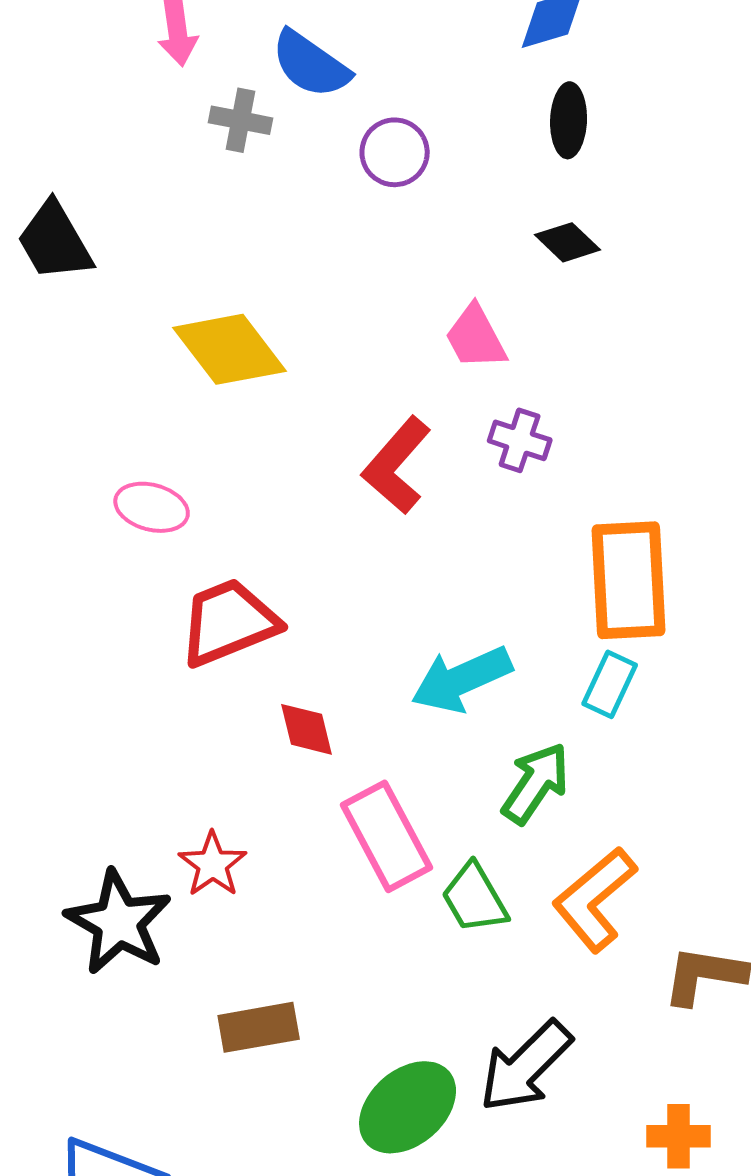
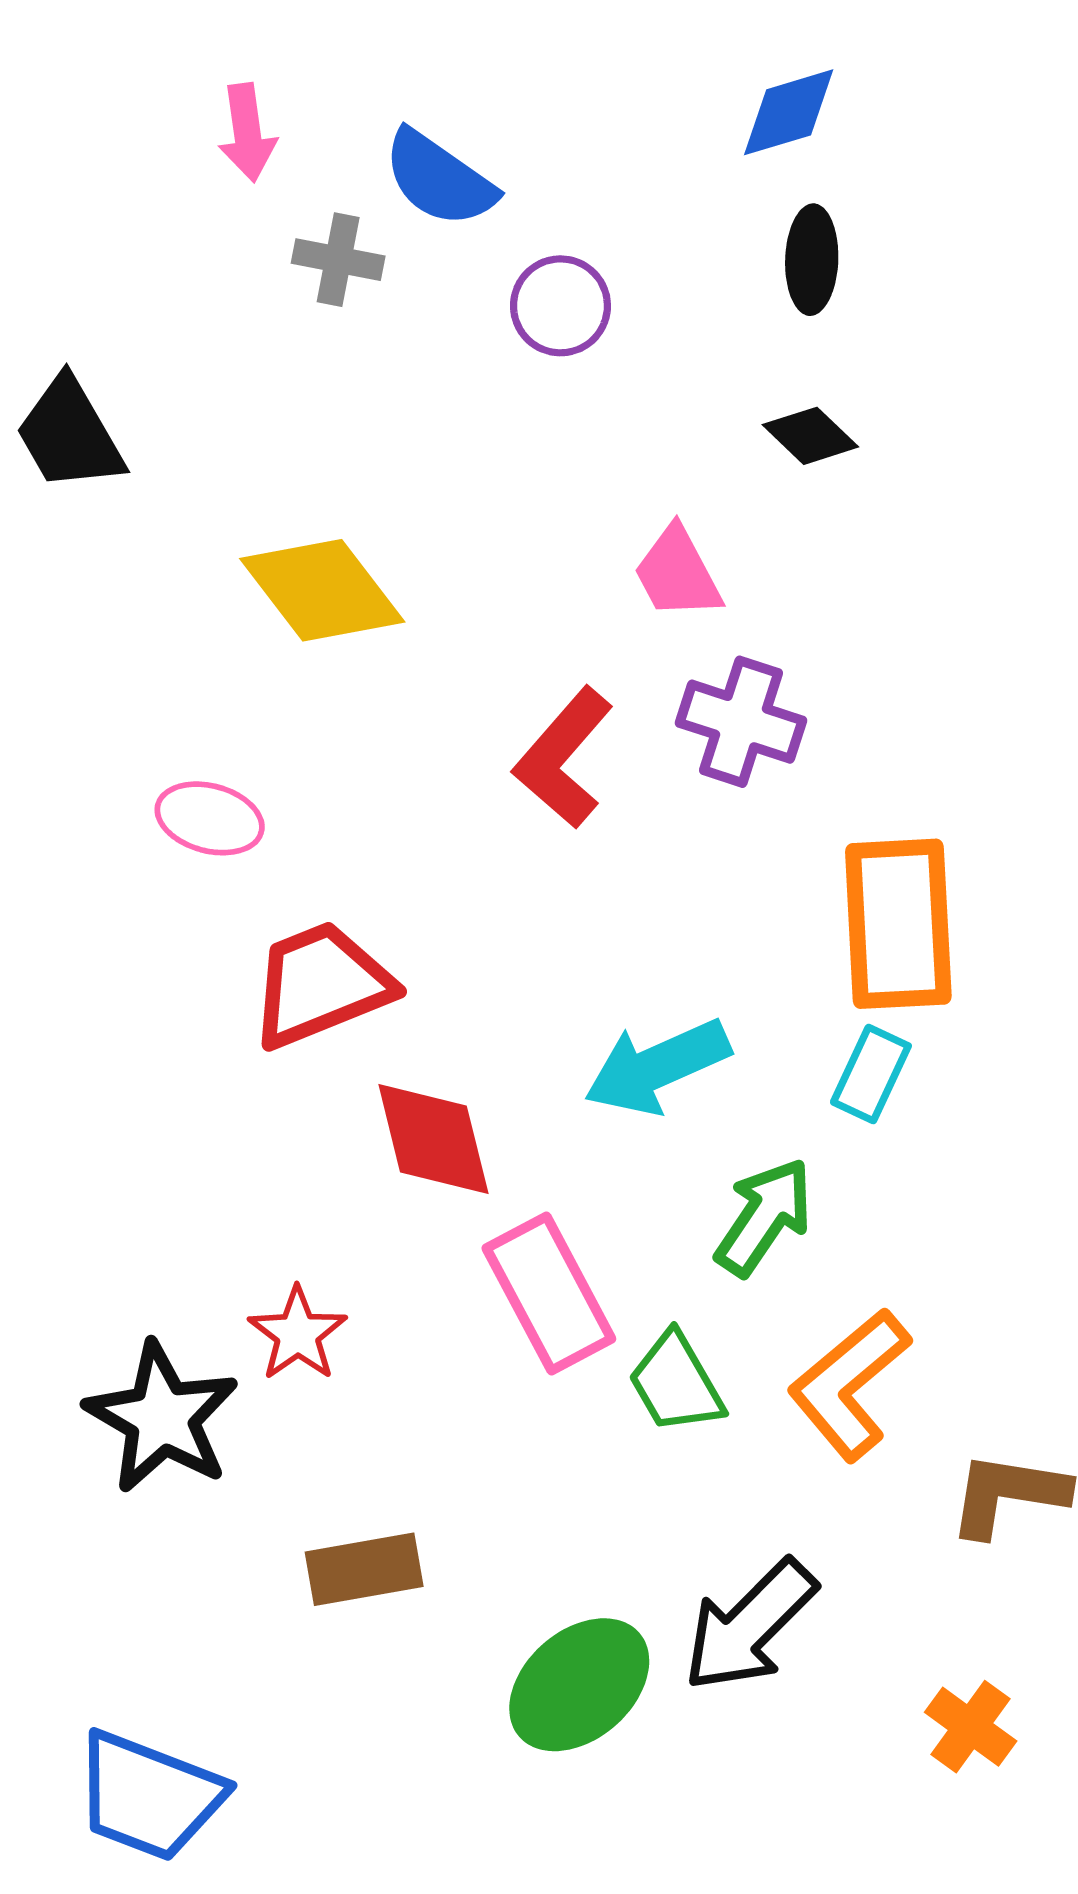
purple cross: (520, 440) -> (741, 722), size x1.4
red diamond: (307, 729) -> (433, 1139), size x1.5
orange cross: (679, 1136) -> (971, 1727), turned 36

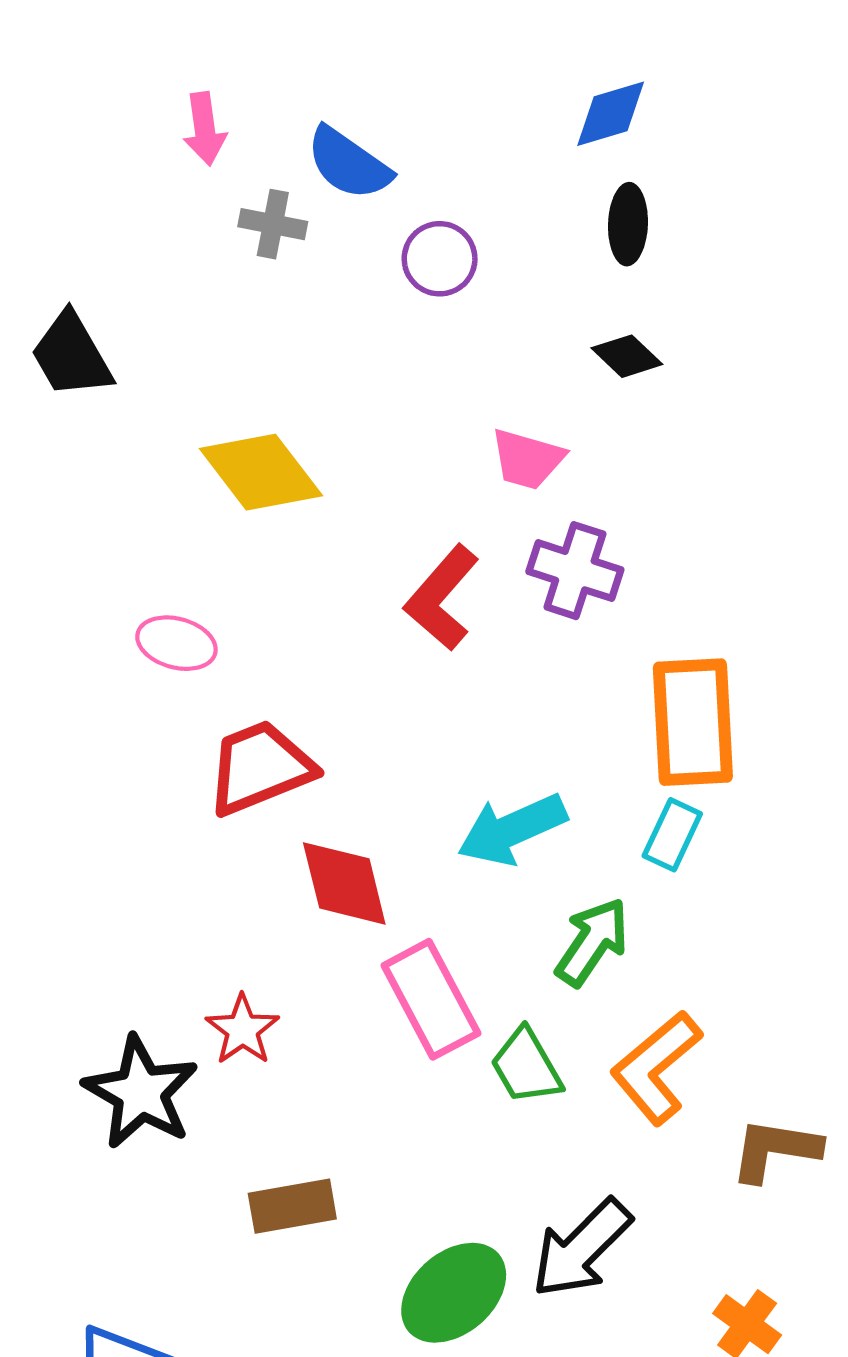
pink trapezoid: (677, 573) -> (527, 459), turned -46

